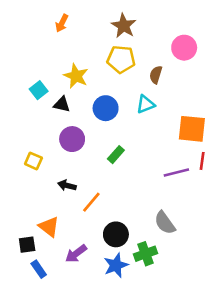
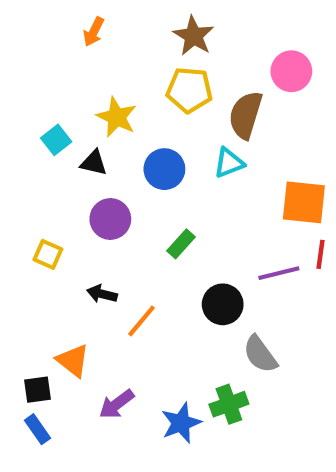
brown semicircle: (156, 75) -> (246, 115), size x1.6
black circle: (116, 234) -> (223, 304), moved
blue rectangle: (39, 269) -> (37, 429), moved

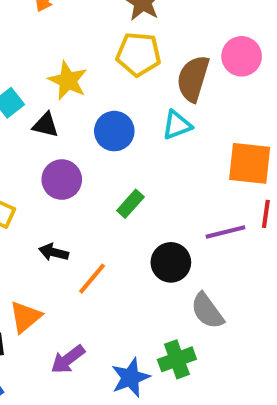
pink circle: (291, 71) -> (242, 56), moved
orange triangle: (73, 360) -> (25, 317), turned 42

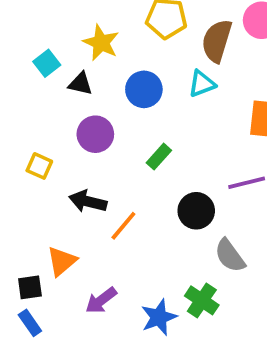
black arrow: (54, 252) -> (88, 201), size x1.4
green cross: (177, 359) -> (202, 300), turned -36

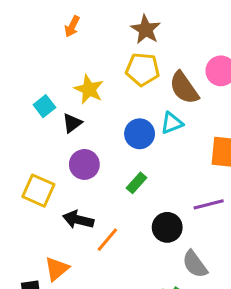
brown semicircle: (217, 41) -> (184, 88), turned -52
black triangle: (80, 84) -> (72, 123), turned -50
blue circle: (144, 89) -> (140, 134), moved
yellow square: (39, 166) -> (38, 191), size x1.5

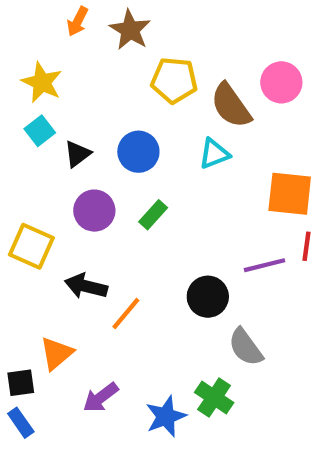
brown star: (146, 29) -> (130, 30), moved
yellow star: (89, 89) -> (42, 82), moved
blue circle: (140, 134) -> (138, 152), moved
green rectangle: (137, 183) -> (153, 215), moved

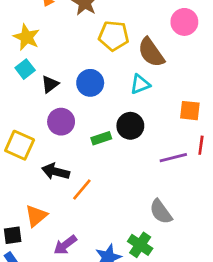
pink circle: (281, 82) -> (184, 22), moved
orange square: (290, 194) -> (190, 111), size x0.7
green rectangle: (153, 215) -> (101, 138), moved, turned 30
black circle: (208, 297) -> (130, 126), moved

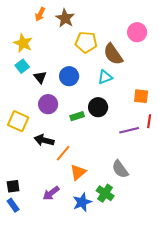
black triangle: (50, 84) -> (40, 77), turned -32
orange triangle: (36, 216) -> (78, 172), moved

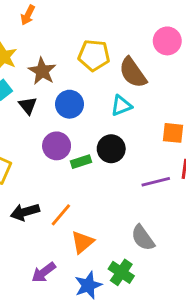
brown star: (65, 18) -> (42, 71), moved
purple circle: (48, 104) -> (57, 146), moved
black arrow: (44, 140) -> (25, 212), moved, turned -30

